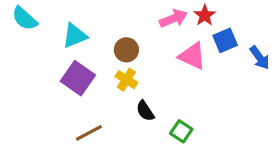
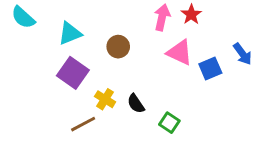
pink arrow: (173, 18) -> (162, 17), turned -55
blue square: (225, 40) -> (210, 69), moved
yellow cross: (126, 80) -> (105, 99), moved

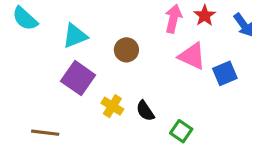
blue arrow: (242, 54) -> (244, 25), moved
brown line: (83, 124) -> (45, 133), moved, turned 35

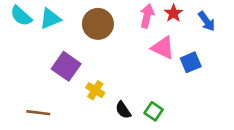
cyan triangle: (75, 36) -> (50, 19), moved
brown circle: (126, 50) -> (98, 24), moved, size x1.5
black semicircle: (145, 111) -> (123, 110), moved

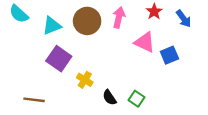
pink arrow: (147, 16) -> (119, 17), moved
cyan triangle: (50, 19) -> (52, 26), moved

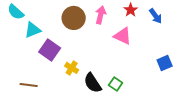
cyan triangle: (52, 26) -> (33, 30), moved
blue square: (169, 55) -> (165, 63), moved
black semicircle: (109, 97) -> (93, 83), size x1.5

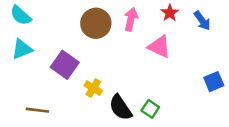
cyan triangle: (33, 30) -> (22, 49), moved

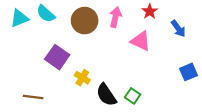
cyan semicircle: (21, 15) -> (46, 14), moved
blue arrow: (202, 21) -> (178, 29), moved
cyan triangle: (22, 49) -> (19, 18), moved

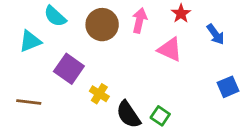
cyan triangle: (19, 18) -> (30, 41), moved
brown line: (33, 97) -> (29, 102), moved

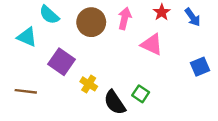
blue arrow: (216, 34) -> (193, 17), moved
cyan triangle: (30, 41) -> (27, 37), turned 45
blue square: (228, 87) -> (200, 67), moved
green square: (160, 116) -> (141, 94), moved

